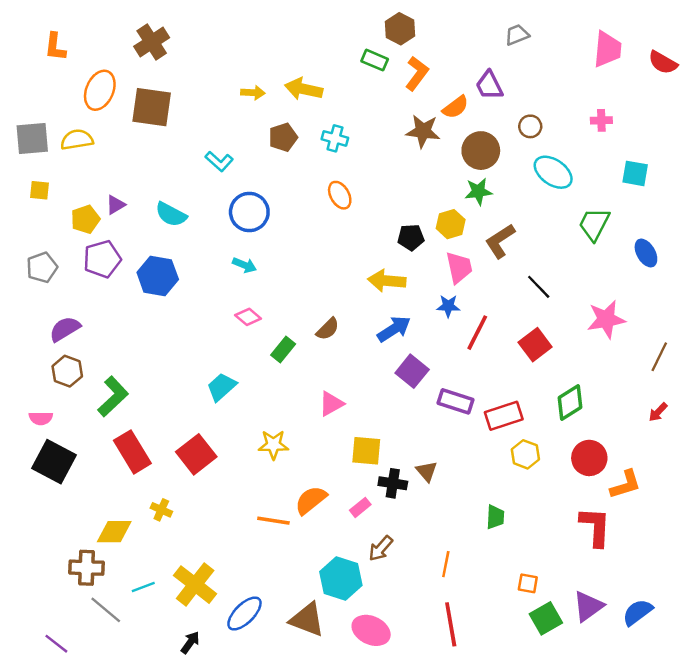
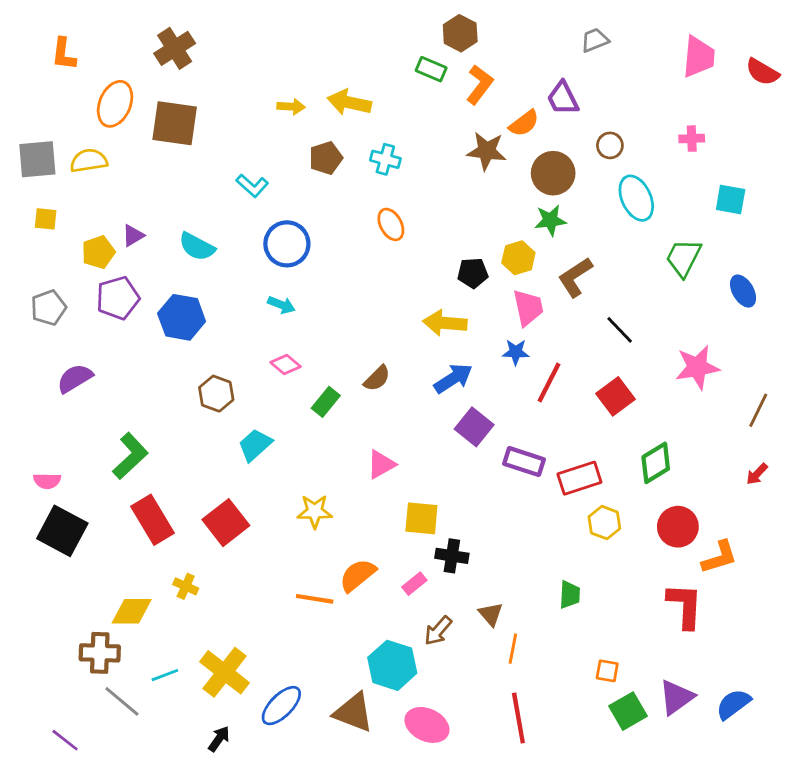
cyan ellipse: (553, 172) -> (636, 198), turned 30
brown hexagon: (67, 371) -> (216, 394), moved
brown triangle: (427, 471) -> (491, 614), moved

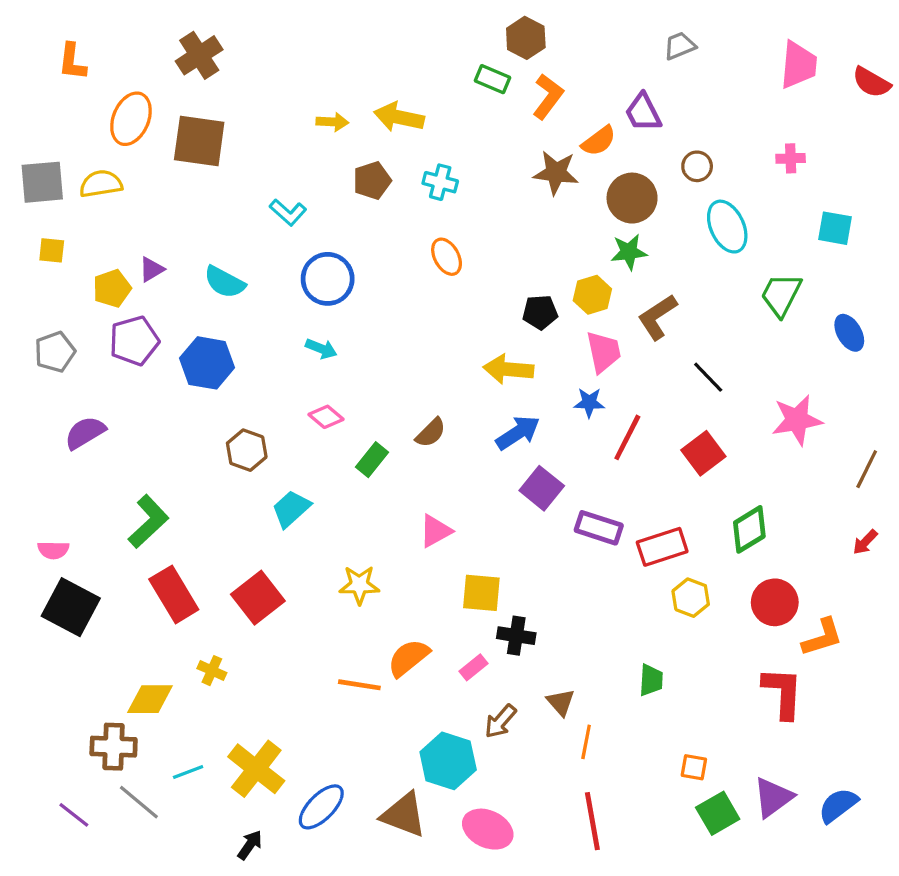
purple line: (65, 740) -> (74, 815), moved

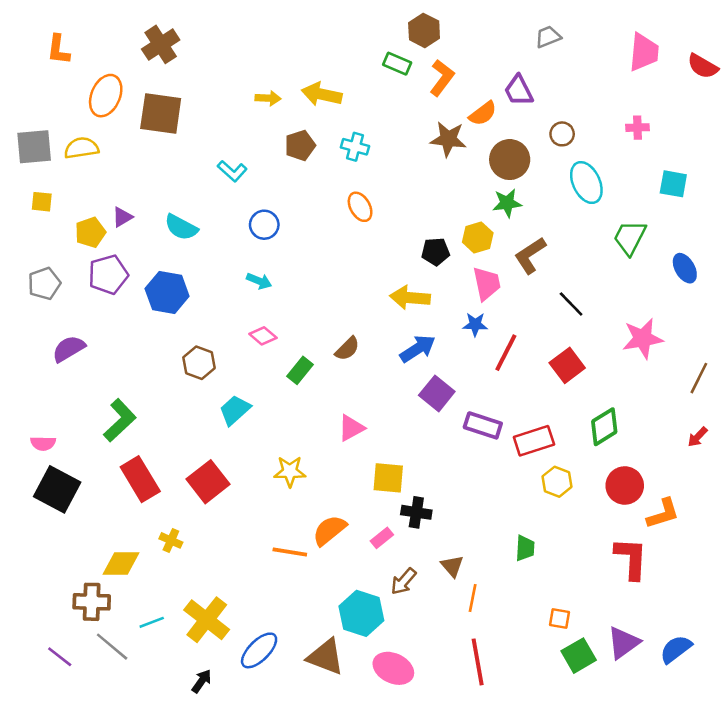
blue circle: (328, 279) -> (264, 225), size x0.7

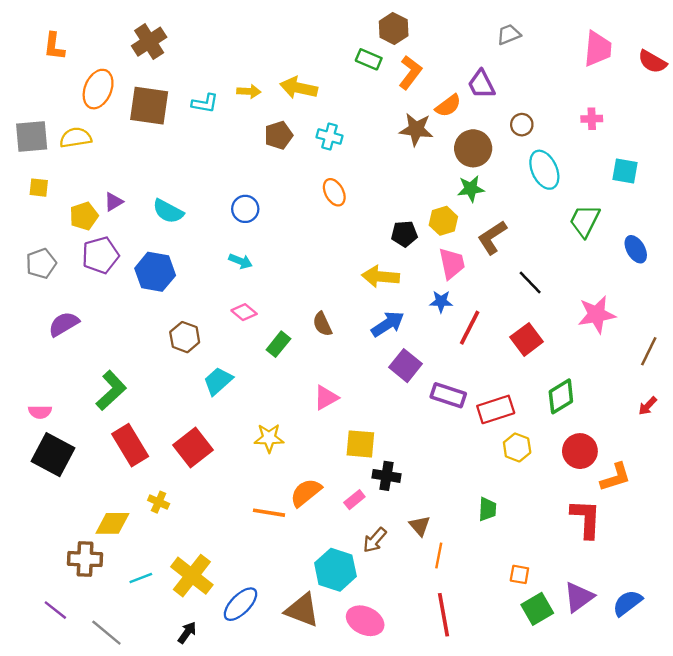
cyan L-shape: (232, 171) -> (205, 103), moved, turned -32
brown semicircle: (347, 349) -> (322, 324), turned 110
gray line: (112, 647) -> (106, 633), moved

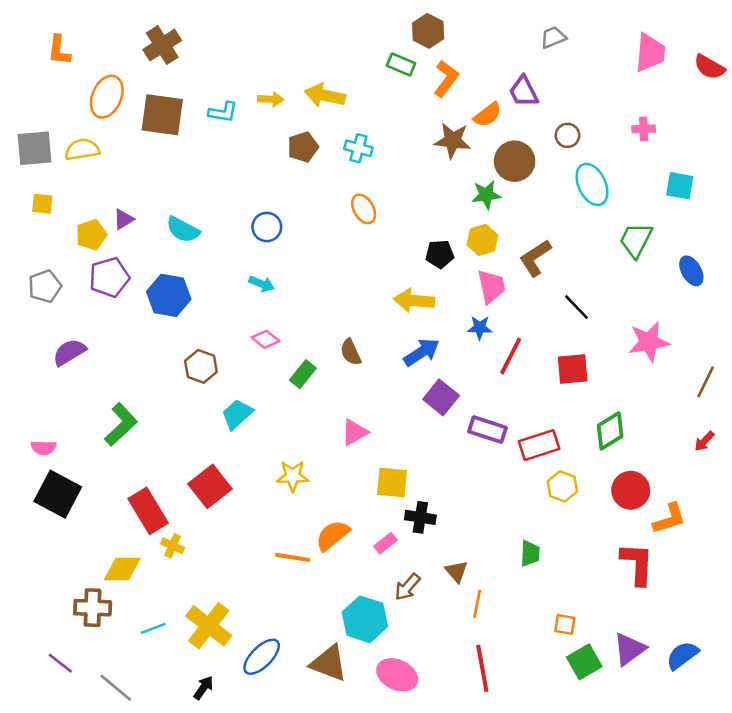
green star: (471, 189) -> (486, 195), moved
red square: (527, 339) -> (573, 369), turned 32
red rectangle: (130, 445) -> (148, 511), moved

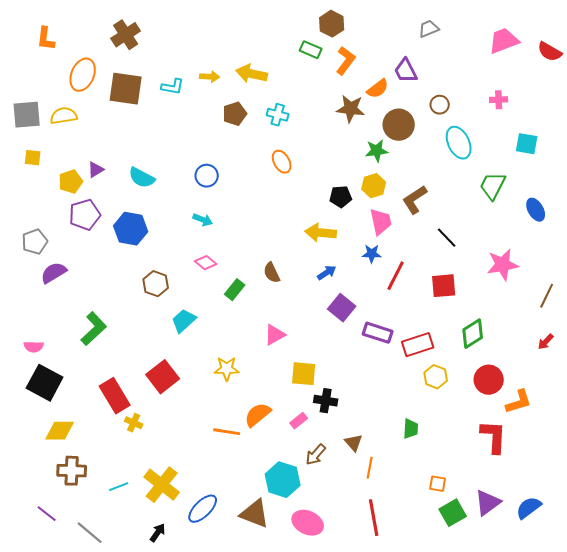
pink trapezoid: (650, 53) -> (504, 41), turned -116
gray pentagon: (45, 286) -> (35, 242), moved
blue arrow: (422, 352) -> (327, 273), size x0.7
yellow diamond: (122, 569) -> (60, 431), moved

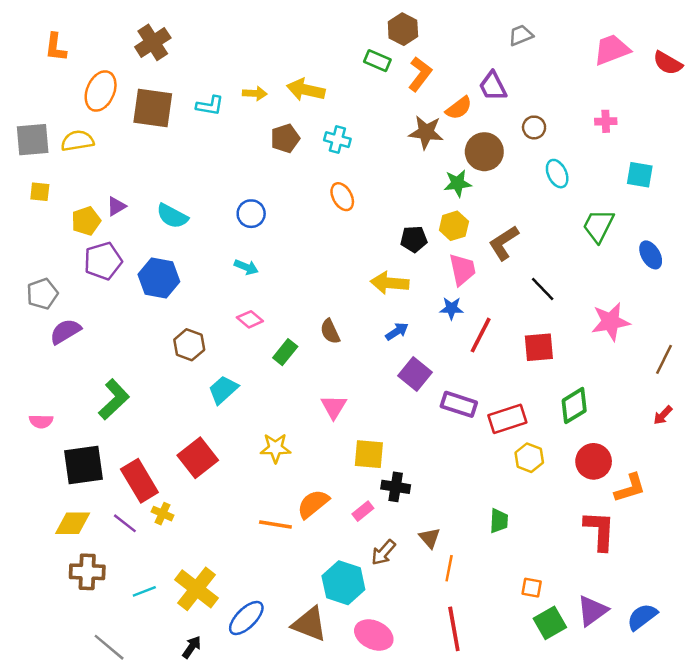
cyan ellipse: (459, 143) -> (557, 174), size x0.7
pink triangle: (275, 335) -> (334, 407), turned -30
black square: (45, 383) -> (84, 465), moved, turned -36
purple line: (47, 514) -> (125, 523), moved

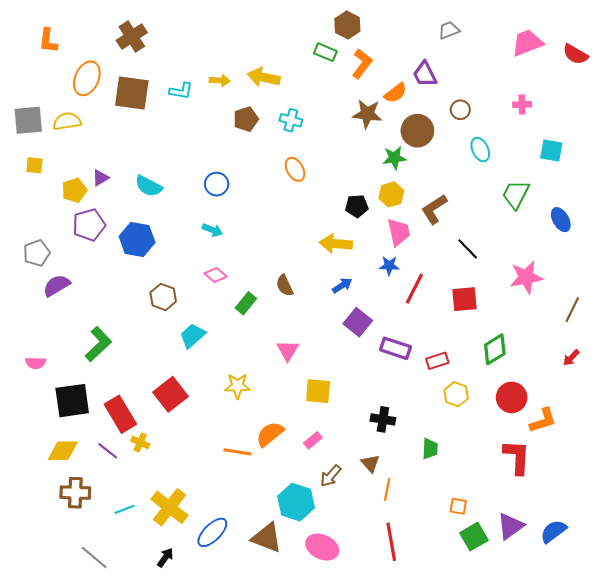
red rectangle: (507, 419) -> (437, 361), size x0.7
black cross: (396, 487) -> (383, 419), moved

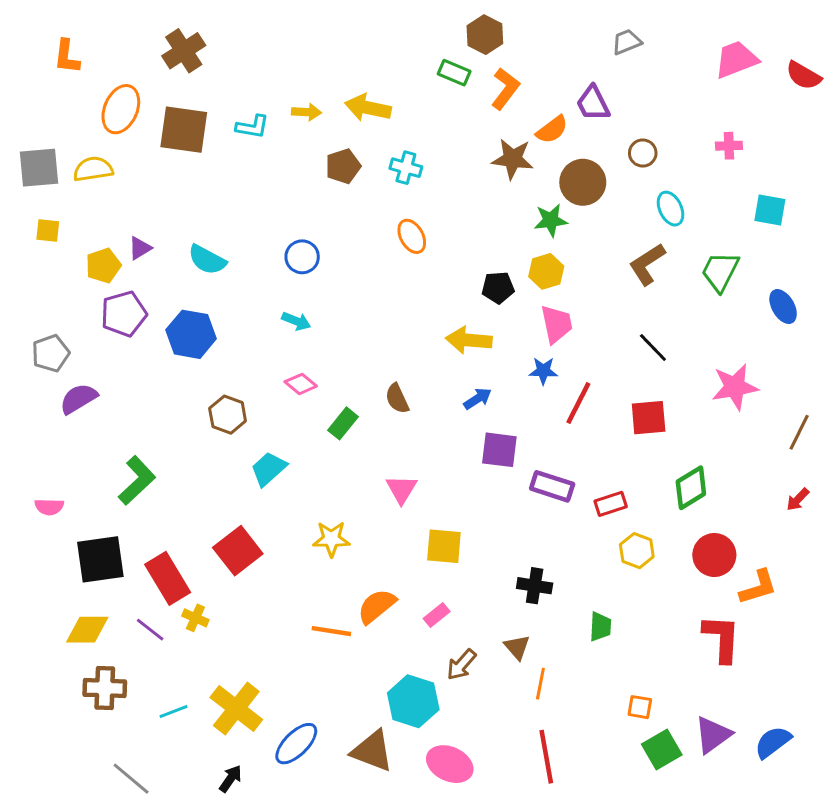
brown L-shape: (434, 209) -> (647, 264), moved
purple square: (358, 322) -> (499, 450), turned -32

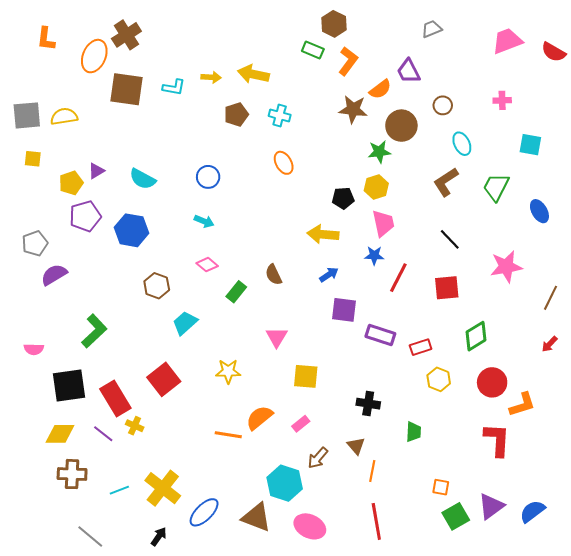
orange ellipse: (121, 109) -> (94, 56), moved

